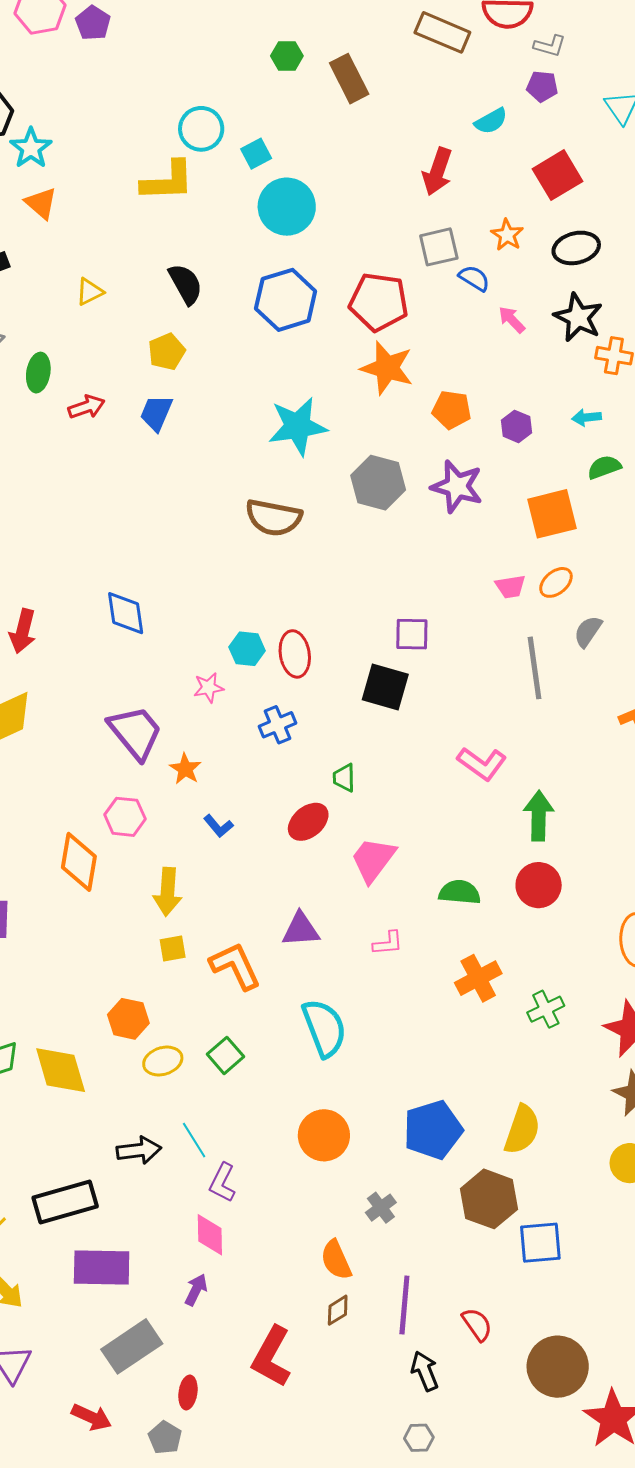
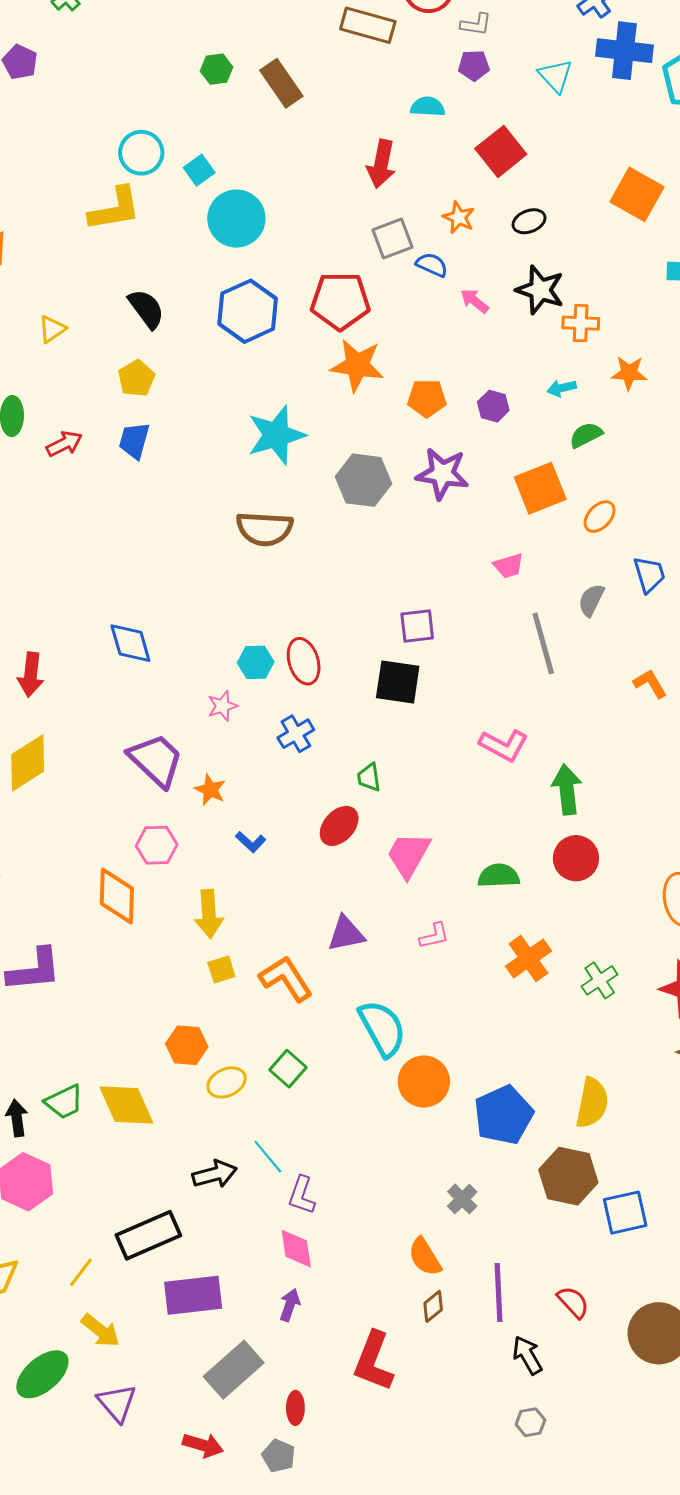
cyan semicircle: (491, 121) -> (428, 107), turned -140
black ellipse: (576, 248) -> (529, 221), size x0.7
orange ellipse: (556, 582) -> (600, 517), moved
orange circle: (324, 1135) -> (424, 1082), moved

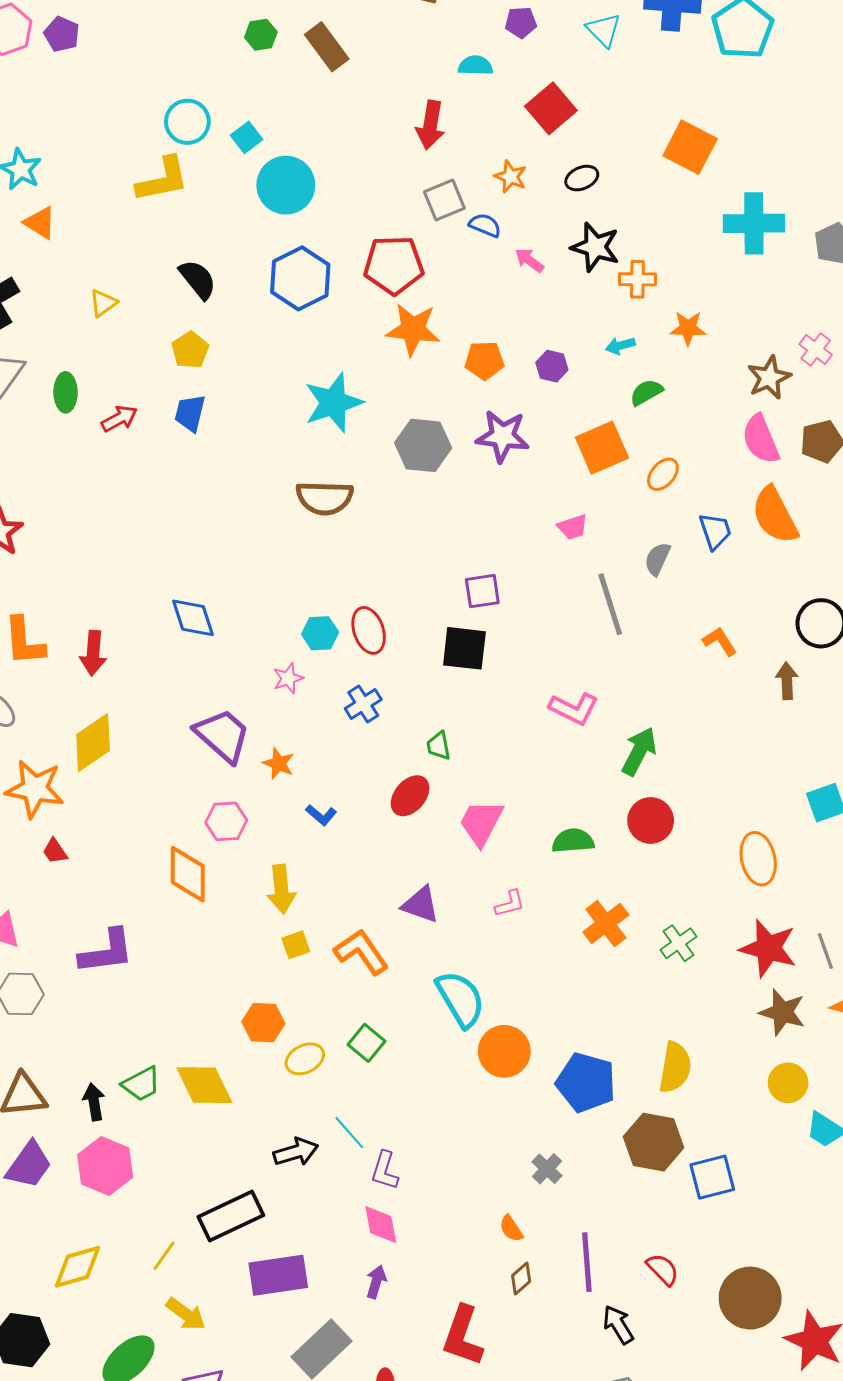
green arrow: (567, 790) -> (639, 751), turned 36
purple triangle: (346, 934) -> (421, 905), turned 33
blue pentagon: (503, 1115) -> (586, 1082), turned -30
orange semicircle: (425, 1257) -> (511, 1228), size x0.7

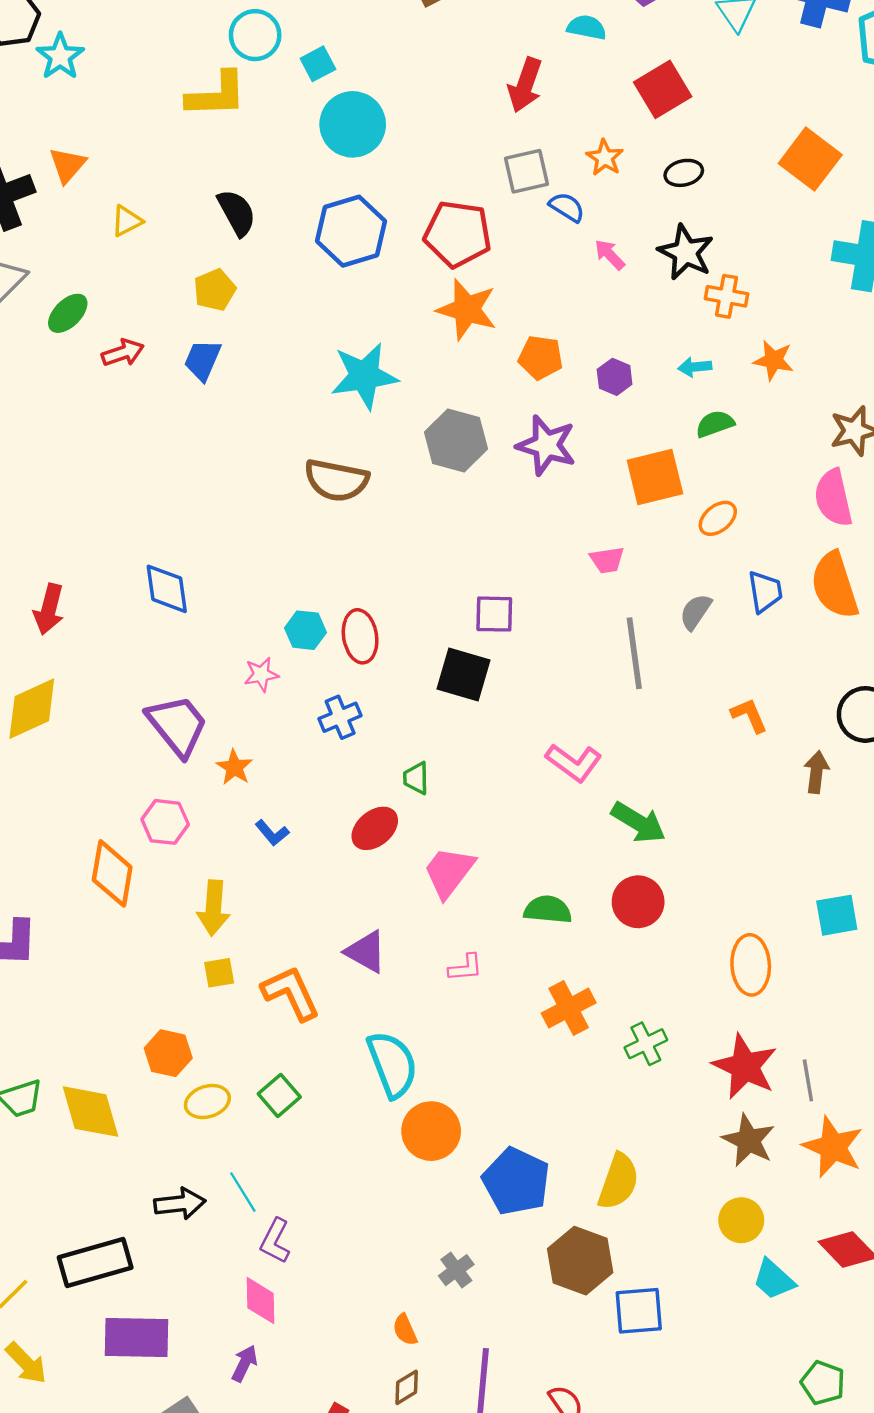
orange triangle: (40, 223) -> (67, 165), moved, turned 30
green ellipse: (66, 392) -> (68, 313), turned 36
green arrow: (639, 751) -> (638, 822), turned 84

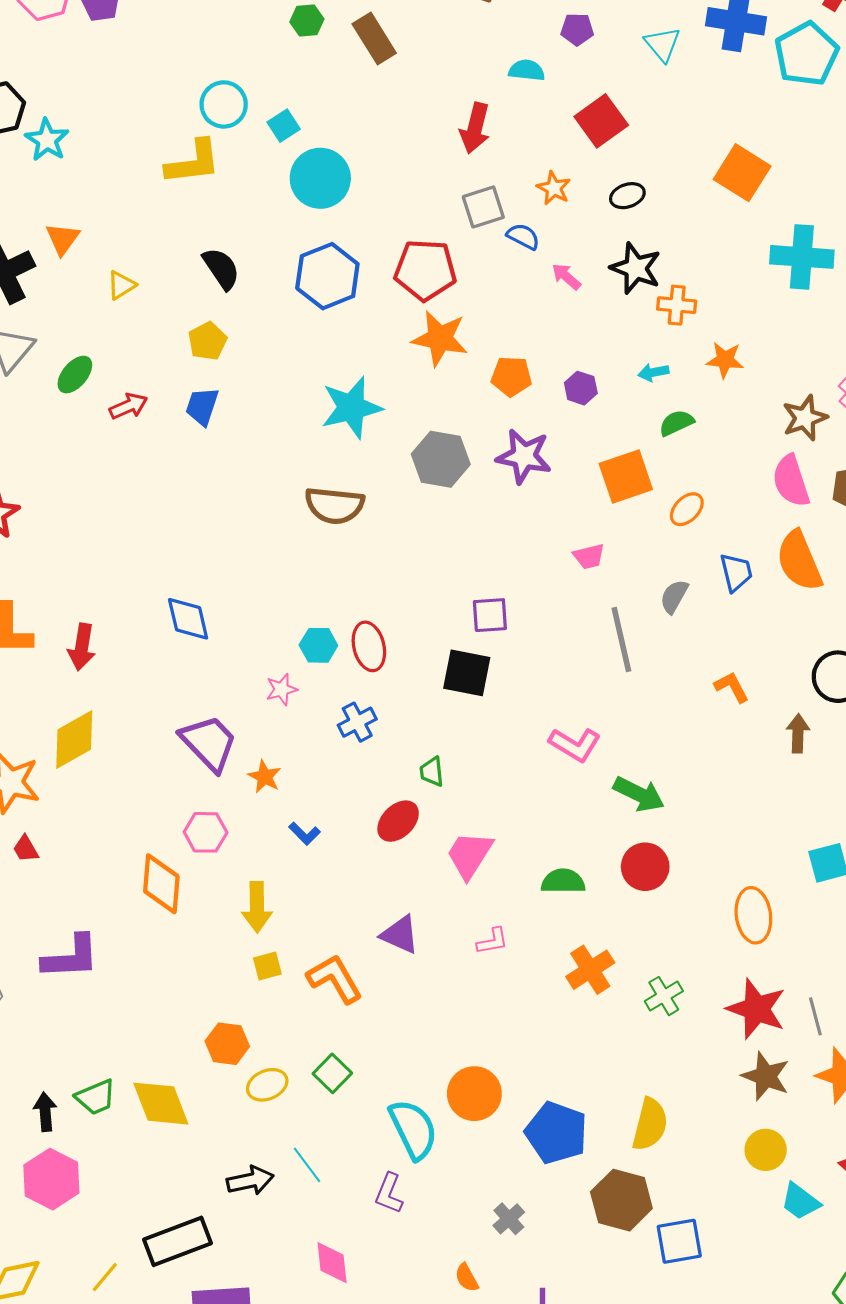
cyan semicircle: (392, 1064) -> (413, 1129), moved
purple L-shape: (275, 1241) -> (389, 1193), moved

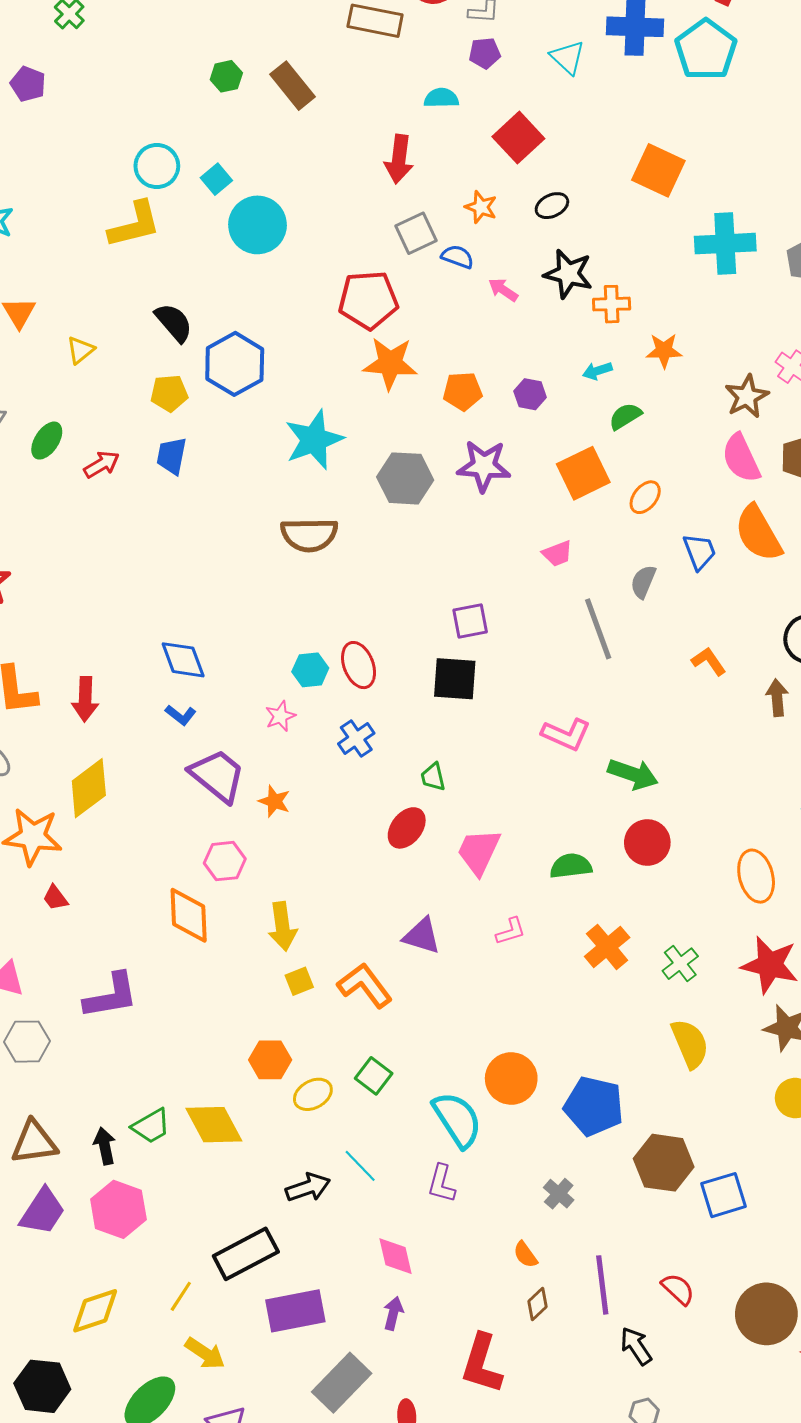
blue hexagon: (327, 276) -> (235, 364), moved
yellow pentagon: (207, 341) -> (169, 393), turned 30
blue L-shape: (304, 834) -> (181, 715), moved
yellow semicircle: (650, 1124) -> (690, 1044), moved, turned -30

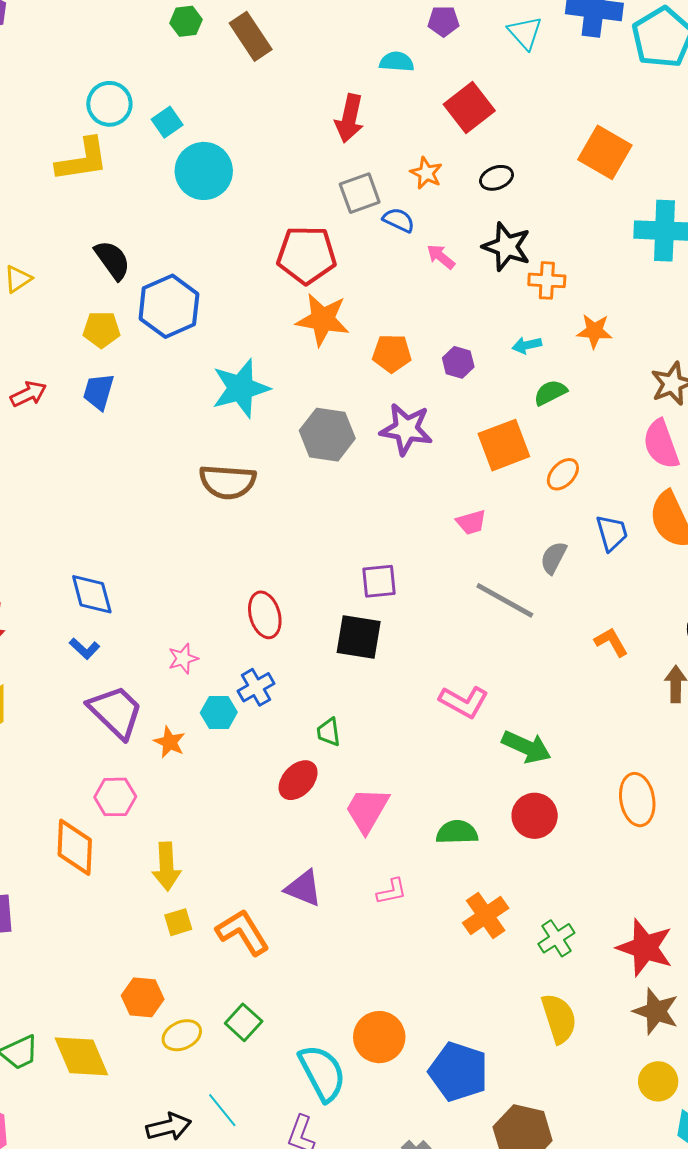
gray line: (598, 629) -> (505, 600), turned -46
cyan hexagon: (310, 670) -> (219, 712), moved
orange ellipse: (756, 876) -> (637, 800), moved

